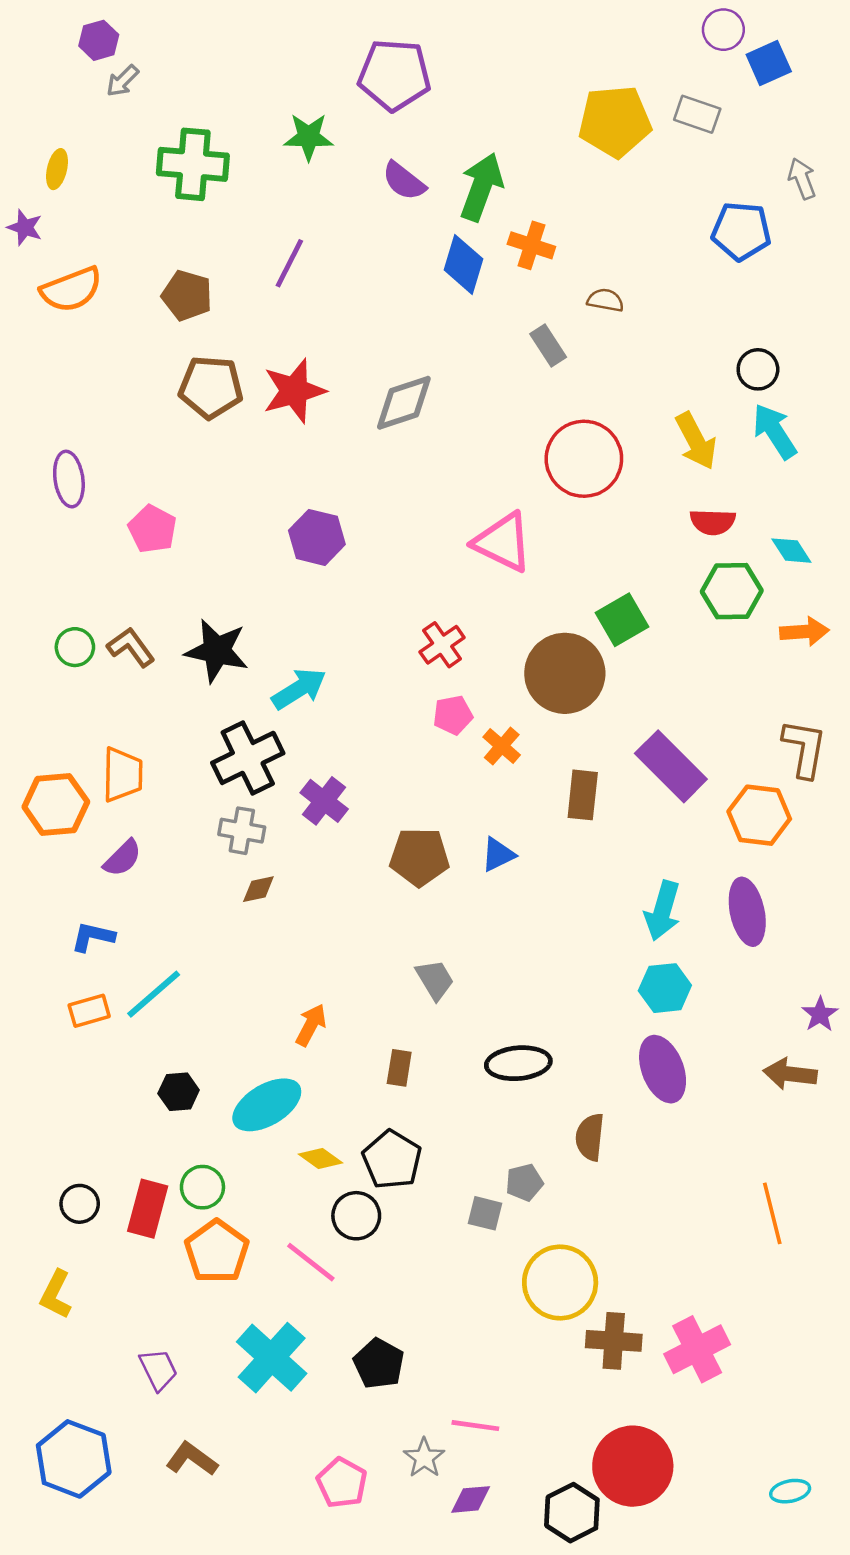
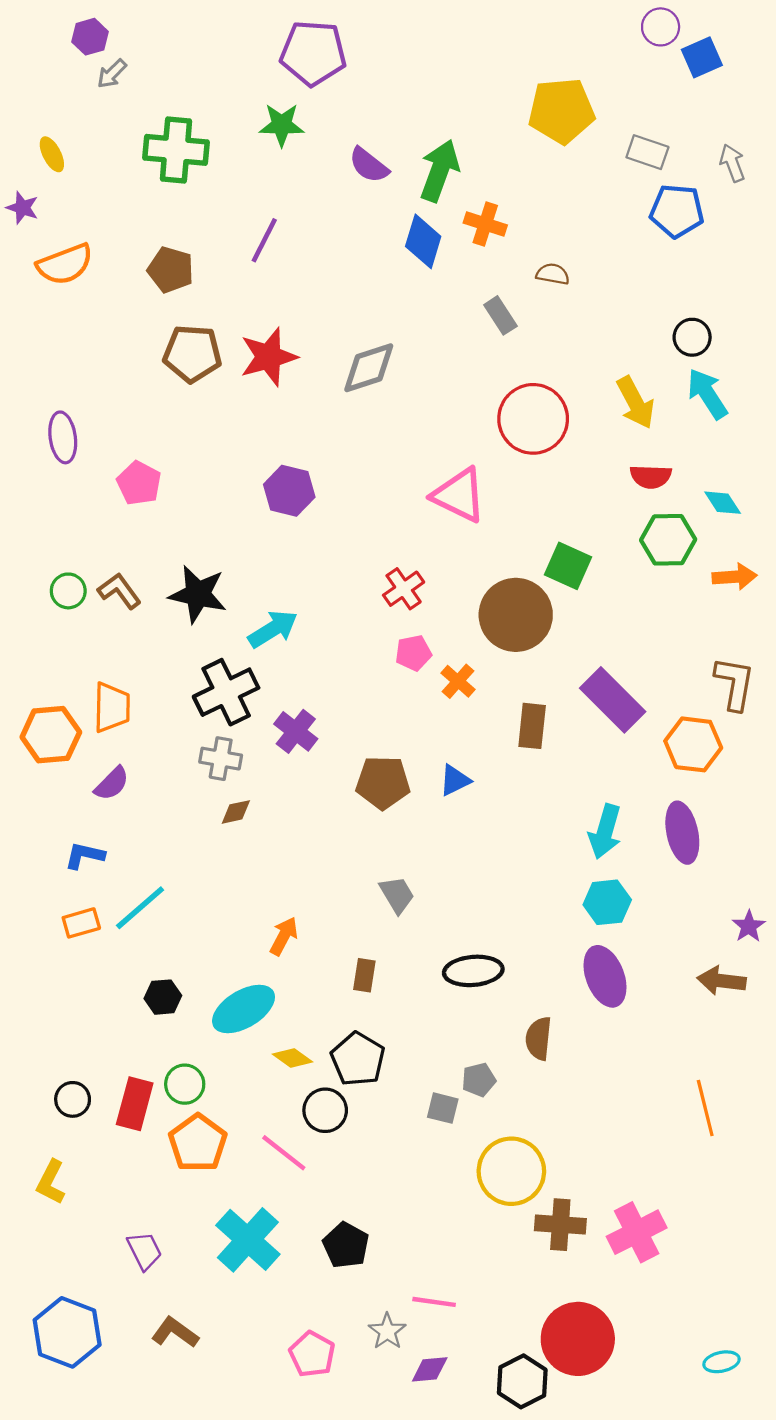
purple pentagon: (394, 75) -> (313, 53), moved
gray rectangle: (697, 114) -> (647, 152), moved
yellow ellipse: (57, 169) -> (52, 154), turned -40
green square: (622, 620) -> (568, 566), turned -36

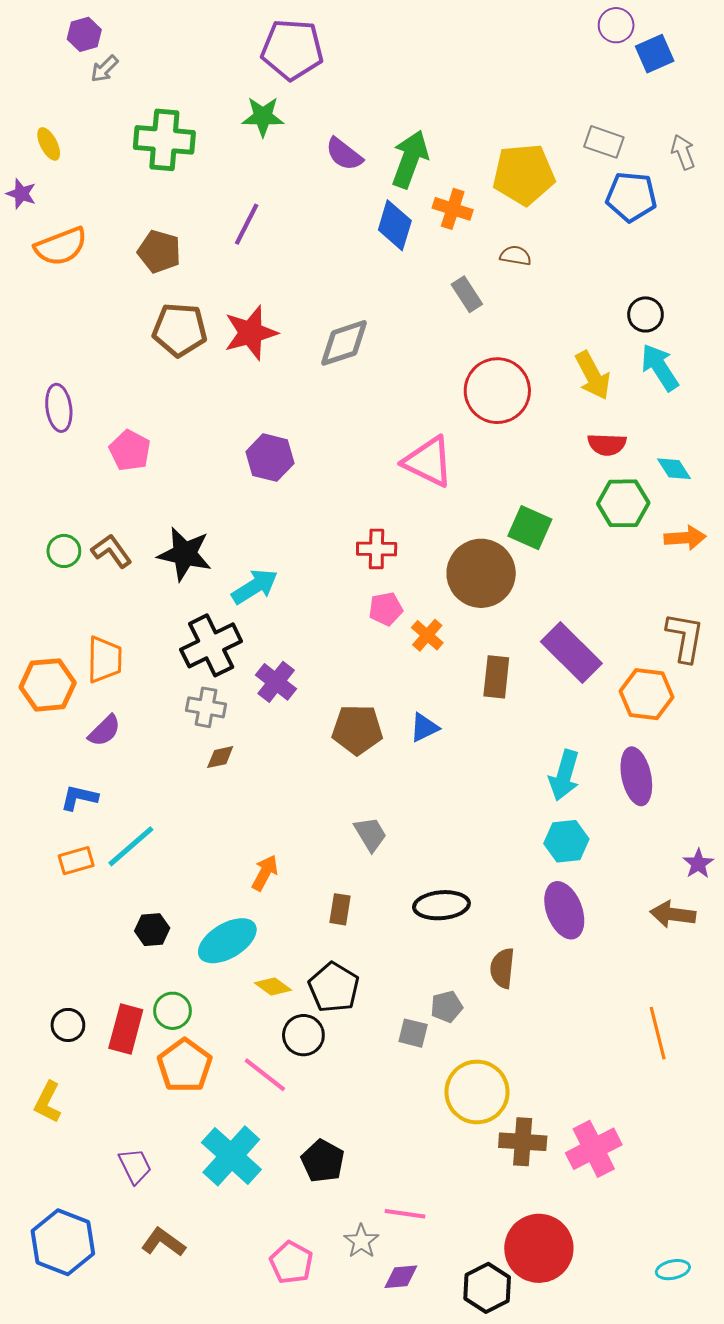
yellow pentagon: (561, 111) -> (524, 174), moved
red cross: (404, 589) -> (377, 549), turned 36

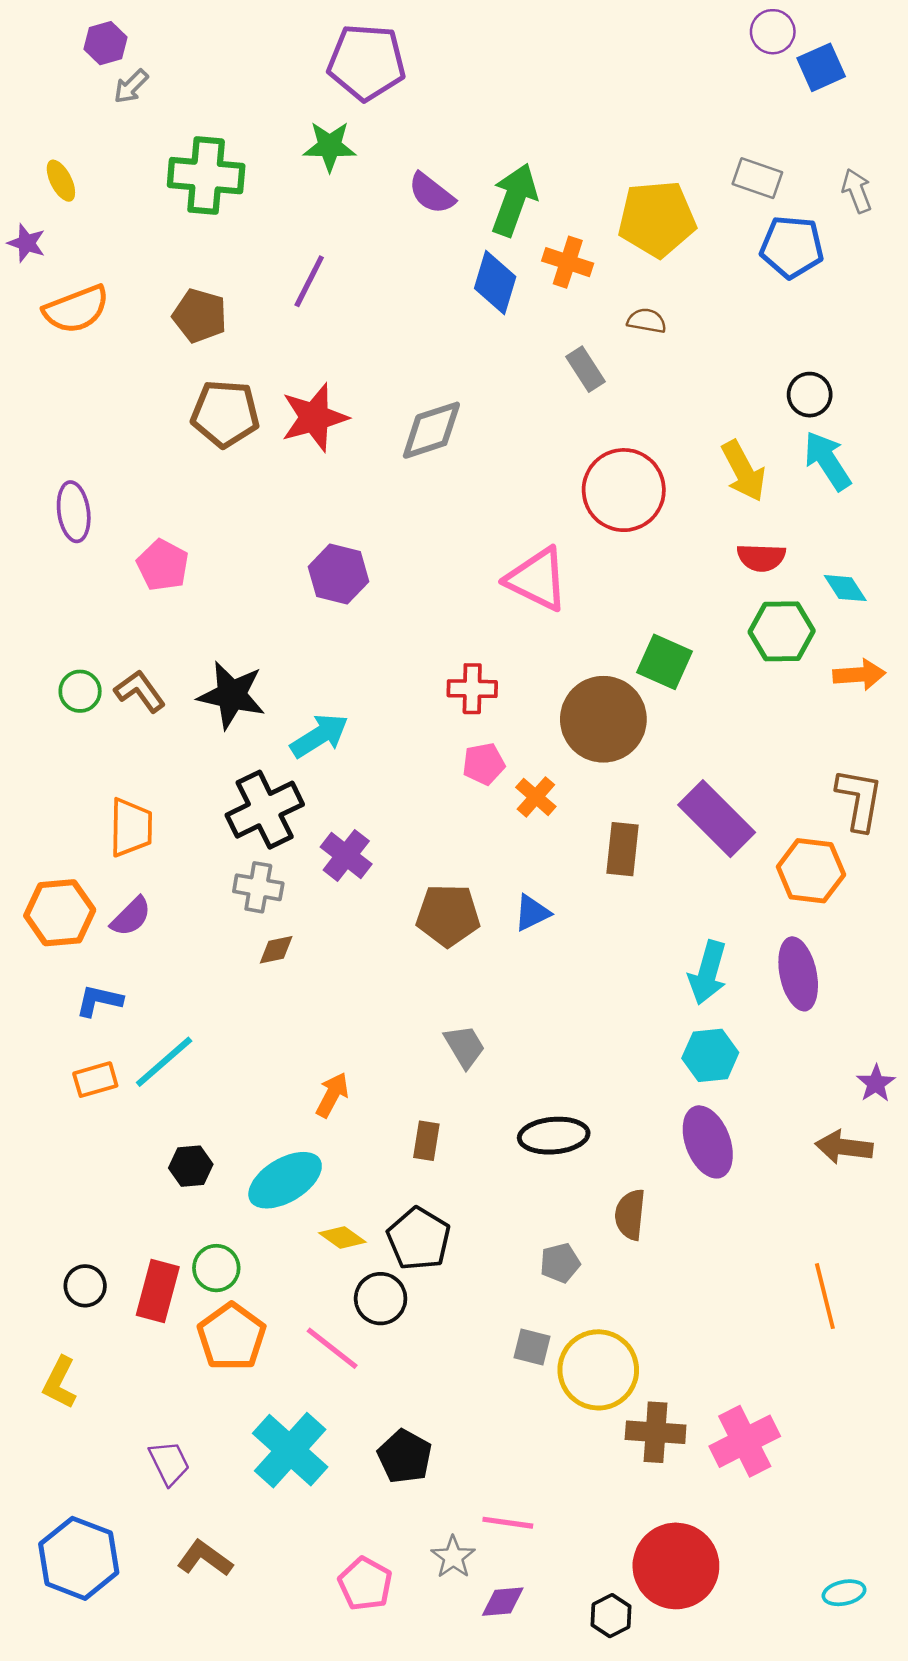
orange hexagon: (48, 685) -> (60, 913), moved
gray square: (413, 1033) -> (532, 1347), moved
black hexagon: (487, 1288) -> (611, 1616), size x0.7

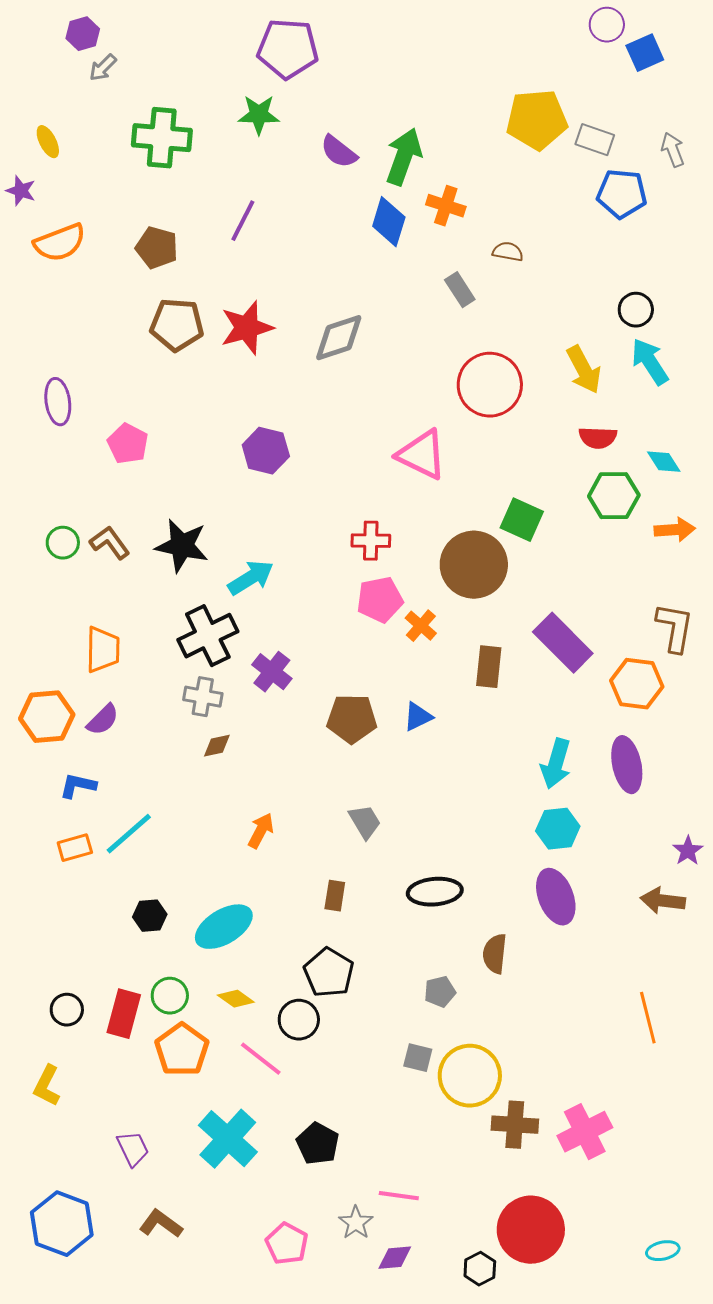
yellow pentagon: (657, 219) -> (537, 120), moved
pink pentagon: (484, 764) -> (380, 600), size x1.4
orange arrow: (332, 1095) -> (261, 831), moved
yellow diamond: (342, 1237) -> (236, 999), moved

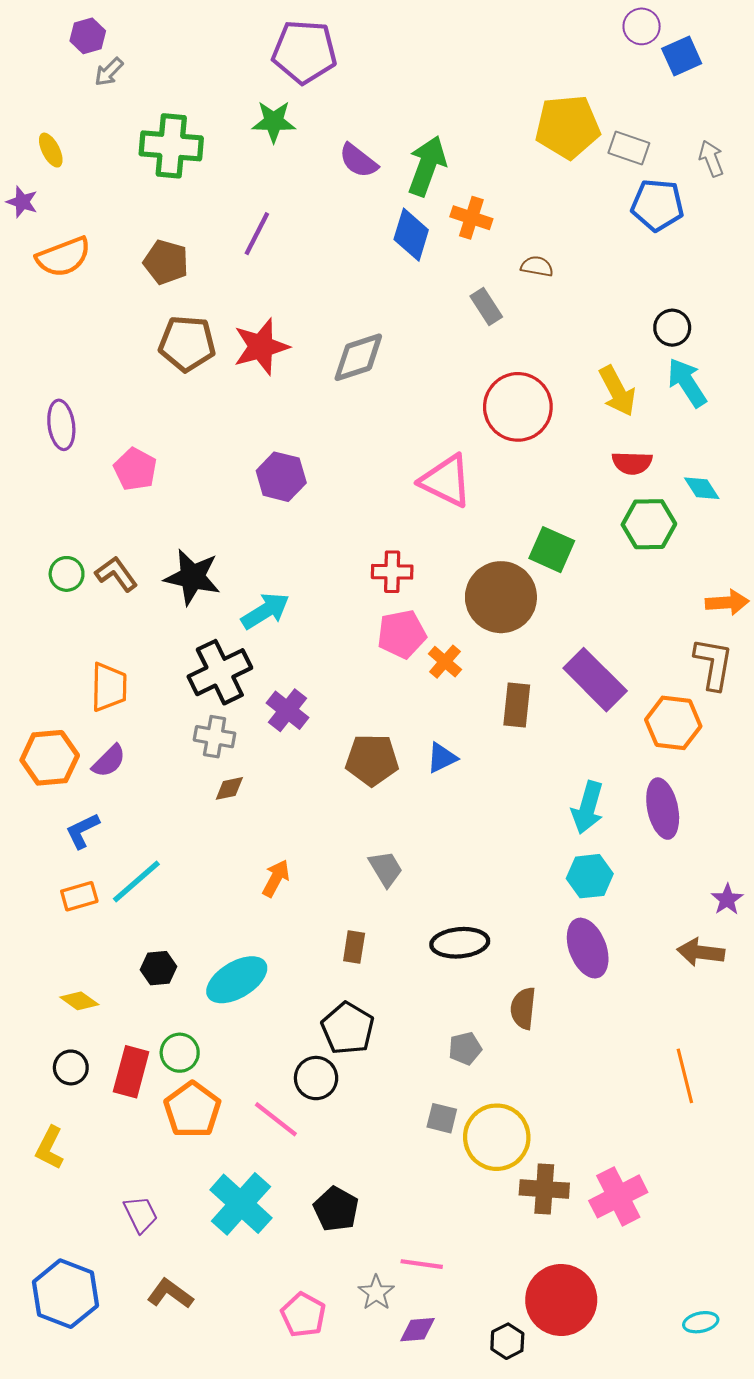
orange arrow: (675, 530) -> (727, 602), moved
blue L-shape: (78, 786) -> (82, 831), turned -39
yellow diamond: (236, 999) -> (79, 1001), moved

